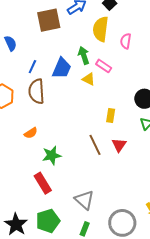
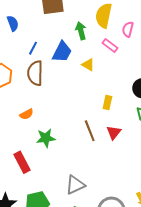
green arrow: (84, 55) -> (81, 31), moved
pink rectangle: (104, 66) -> (110, 45), moved
red rectangle: (43, 183) -> (22, 162), moved
gray triangle: (84, 200) -> (75, 185), turned 50

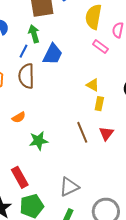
green arrow: (81, 31) -> (34, 34), moved
yellow triangle: (88, 65) -> (93, 85), moved
red rectangle: (22, 162) -> (20, 177), moved

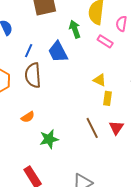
green arrow: (34, 34) -> (75, 29), moved
blue trapezoid: (53, 54) -> (58, 52), turned 130

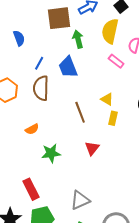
green arrow: (75, 29) -> (78, 39), moved
brown line: (92, 128) -> (80, 112), moved
red triangle: (116, 128) -> (92, 148), moved

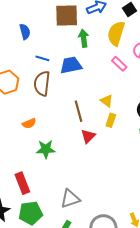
blue line: (39, 63) -> (42, 58), turned 72
blue trapezoid: (68, 67) -> (71, 65), turned 95
red triangle: (92, 148) -> (88, 136), moved

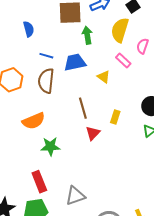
yellow triangle: (107, 101) -> (104, 77), moved
orange semicircle: (29, 123) -> (34, 121), size x1.6
red rectangle: (22, 183) -> (39, 182), moved

